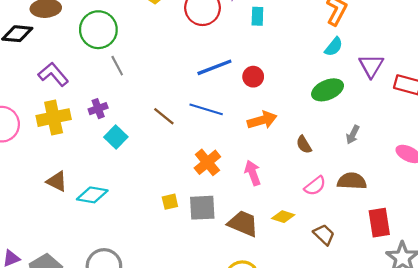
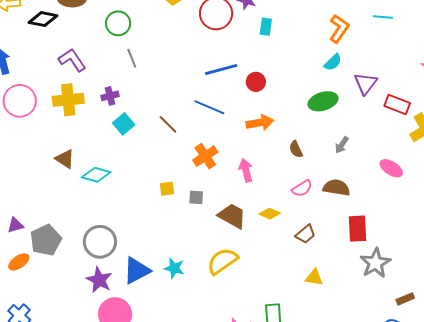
green circle: (98, 30) -> (118, 23), size x0.7
brown line: (164, 116) -> (168, 124), moved
gray square: (202, 208) -> (196, 197), size x0.6
brown trapezoid: (324, 235) -> (305, 234), turned 90

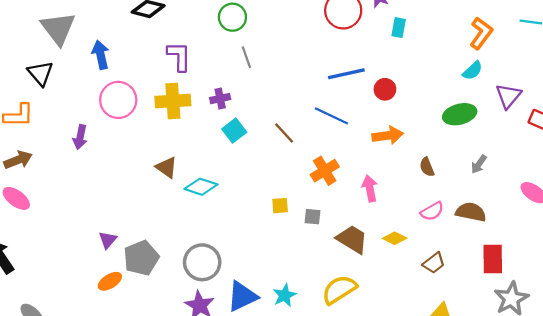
purple L-shape: (72, 60) -> (179, 56), turned 32
purple triangle: (15, 225) -> (108, 240), turned -36
cyan star: (174, 268) -> (285, 295), turned 30

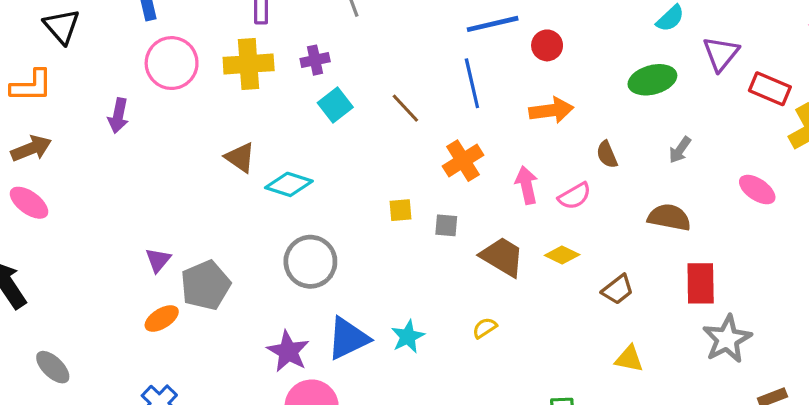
blue line: (331, 116) -> (472, 83), turned 52
pink semicircle: (432, 211) -> (575, 196), moved
gray circle: (202, 262) -> (310, 262), moved
yellow semicircle: (339, 290) -> (485, 328), size x0.5

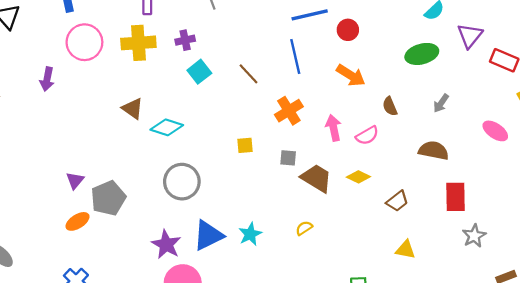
orange arrow: (551, 110) -> (351, 75), turned 40
gray square: (446, 225) -> (288, 158), moved
gray star: (727, 339) -> (474, 236), size x0.7

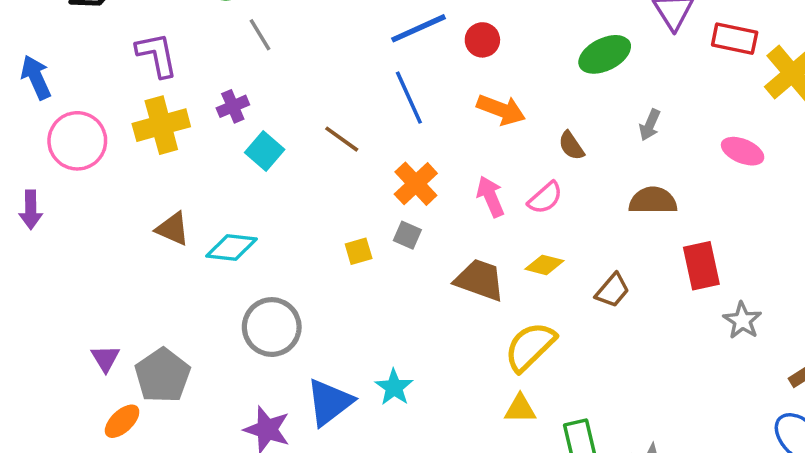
gray square: (288, 158) -> (407, 235), moved, turned 30
yellow semicircle: (304, 228) -> (530, 347), moved, size x2.0
yellow triangle: (405, 250) -> (520, 409), moved

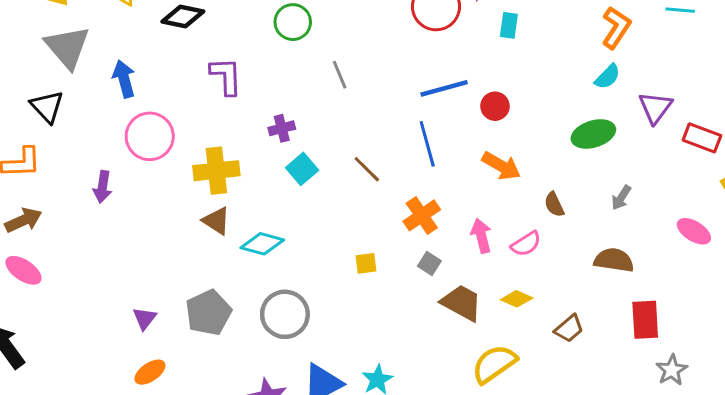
gray line: (260, 35) -> (340, 75), moved
yellow cross: (161, 125) -> (216, 171), moved
gray square: (407, 235) -> (429, 263), moved
gray pentagon: (163, 375) -> (209, 313), moved

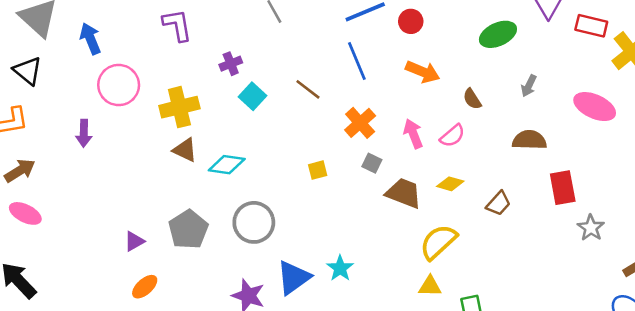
pink ellipse: (694, 231) -> (595, 107), size x1.4
purple triangle: (144, 318) -> (134, 241), turned 30

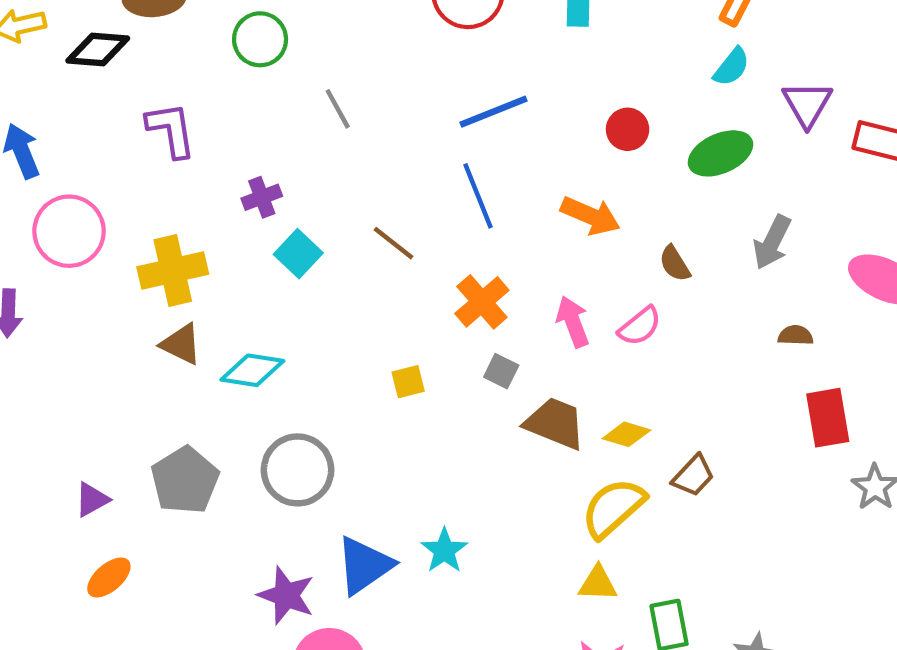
red circle: (411, 21) -> (628, 129), moved
gray arrow: (529, 86) -> (772, 242), size x1.4
brown semicircle: (529, 140) -> (796, 335), moved, size x0.6
yellow diamond: (450, 184) -> (626, 434), moved
brown trapezoid: (498, 203) -> (693, 476), moved

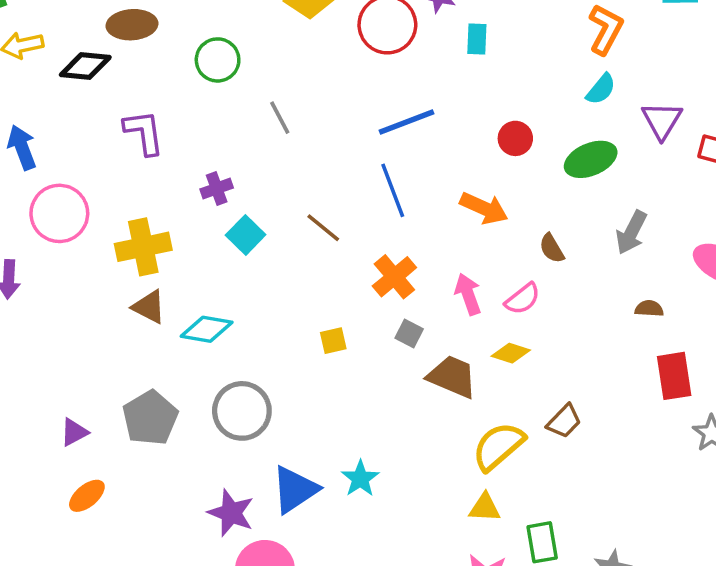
yellow diamond: (626, 434) -> (511, 353), moved

